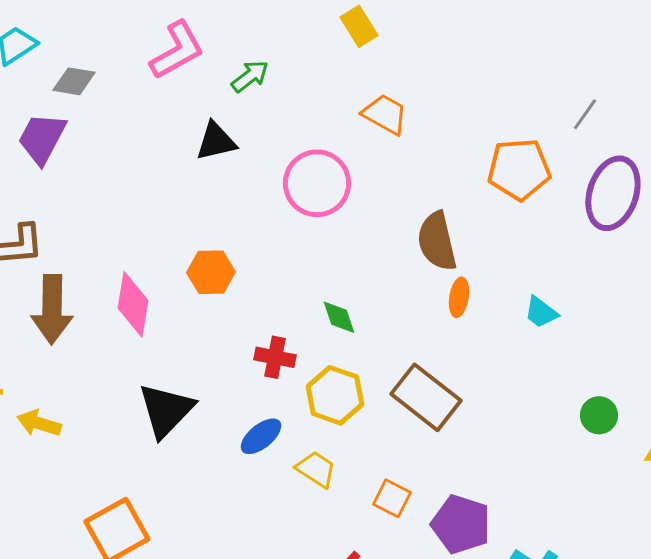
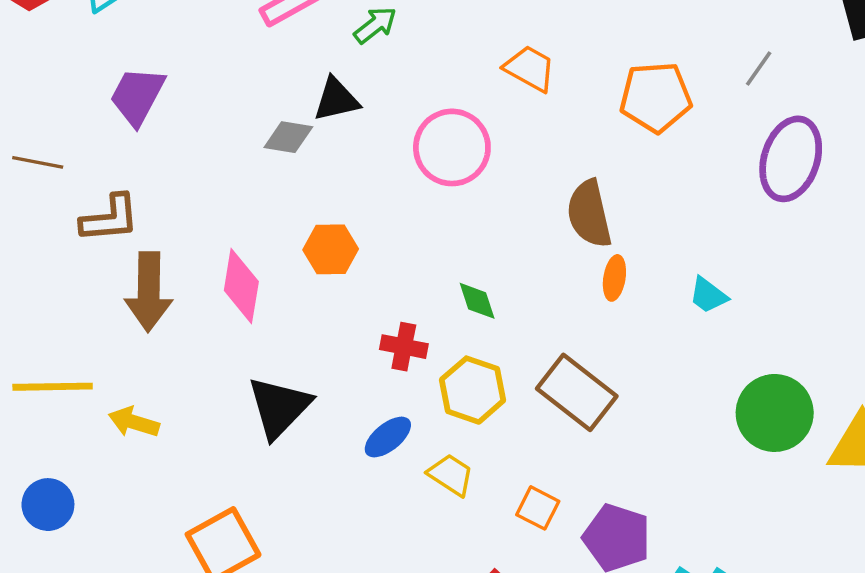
gray diamond: (74, 81) -> (288, 137), moved
orange pentagon: (519, 169) -> (656, 97), moved
green circle: (599, 415) -> (775, 413), size x1.8

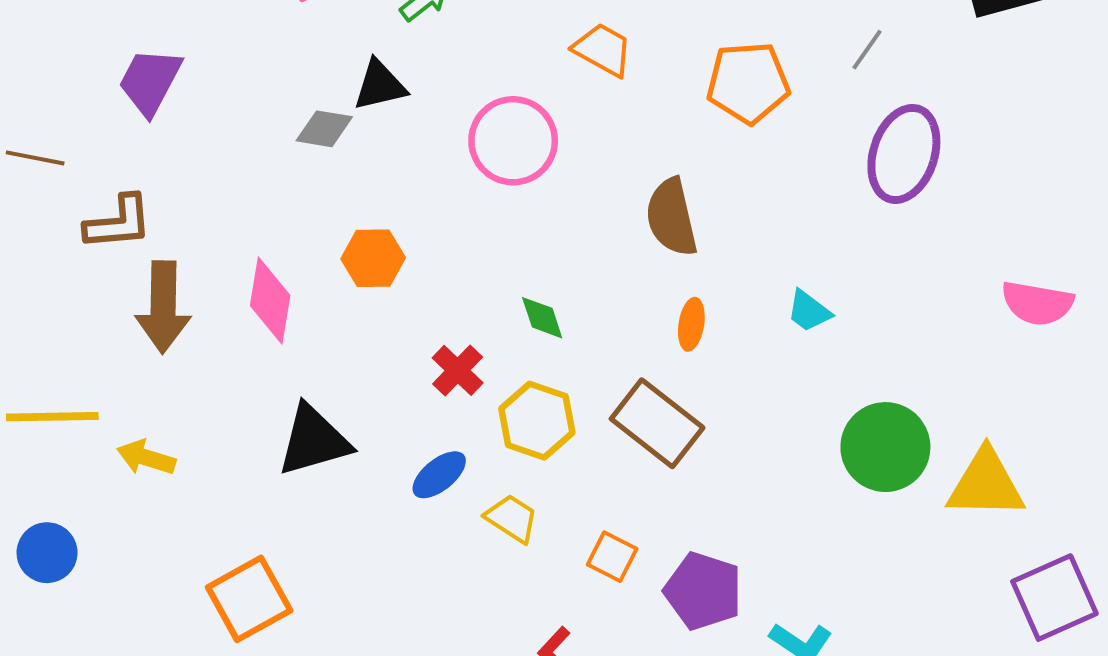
orange ellipse: (614, 278) -> (691, 324), moved
red cross: (404, 347) -> (458, 370), turned 33
black triangle: (279, 407) -> (314, 440), turned 30

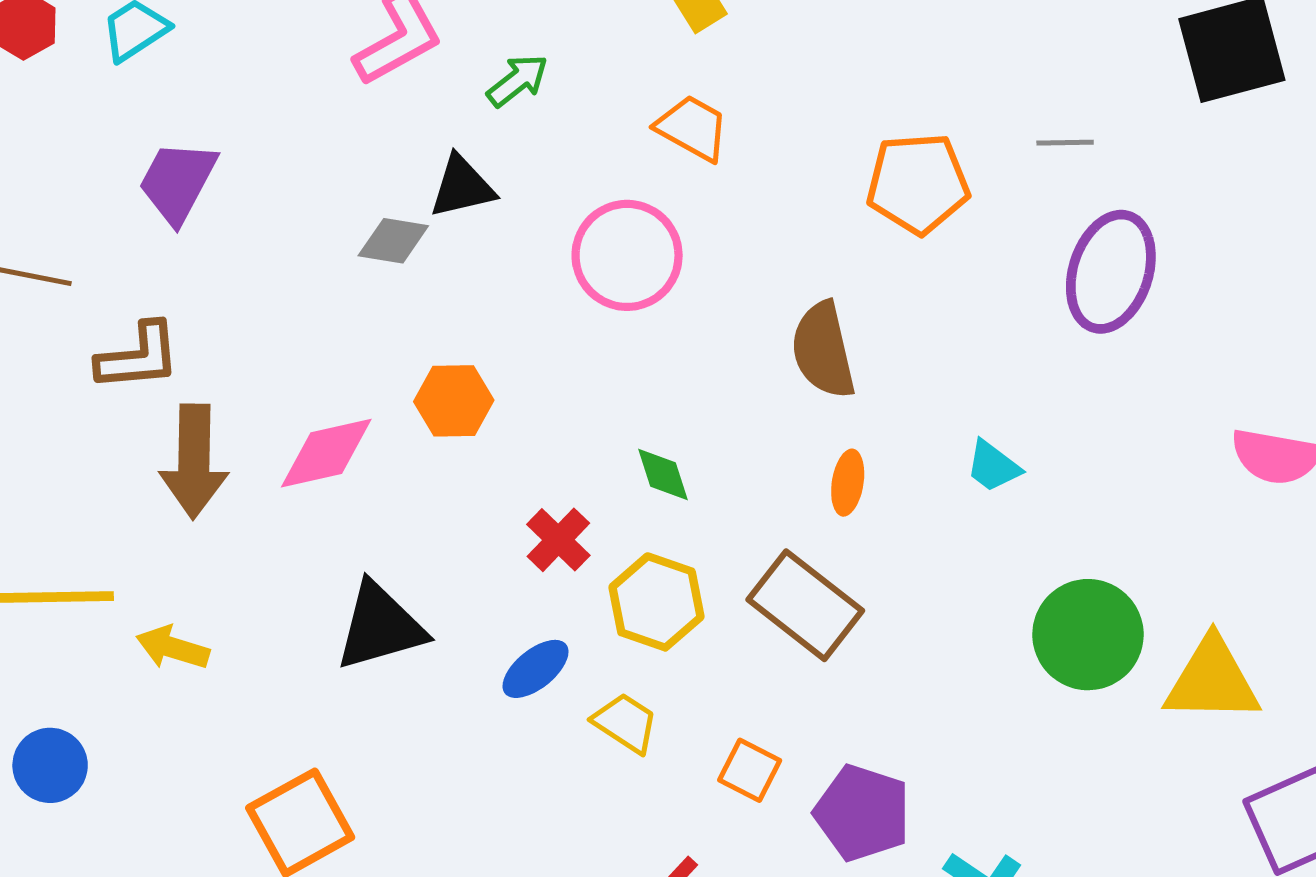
orange trapezoid: (603, 50) -> (692, 128), moved
gray line: (867, 50) -> (1065, 143), turned 54
pink diamond: (270, 300) -> (326, 453), turned 68

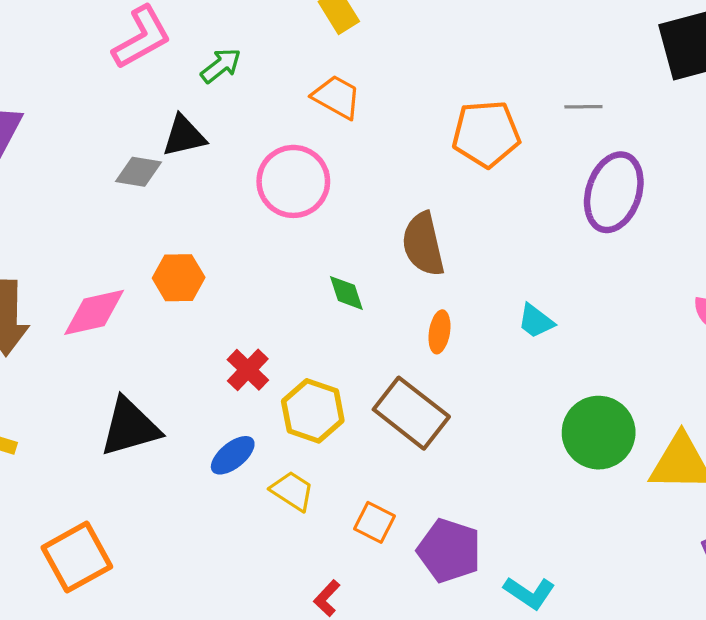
green diamond: (663, 474) -> (346, 293), moved

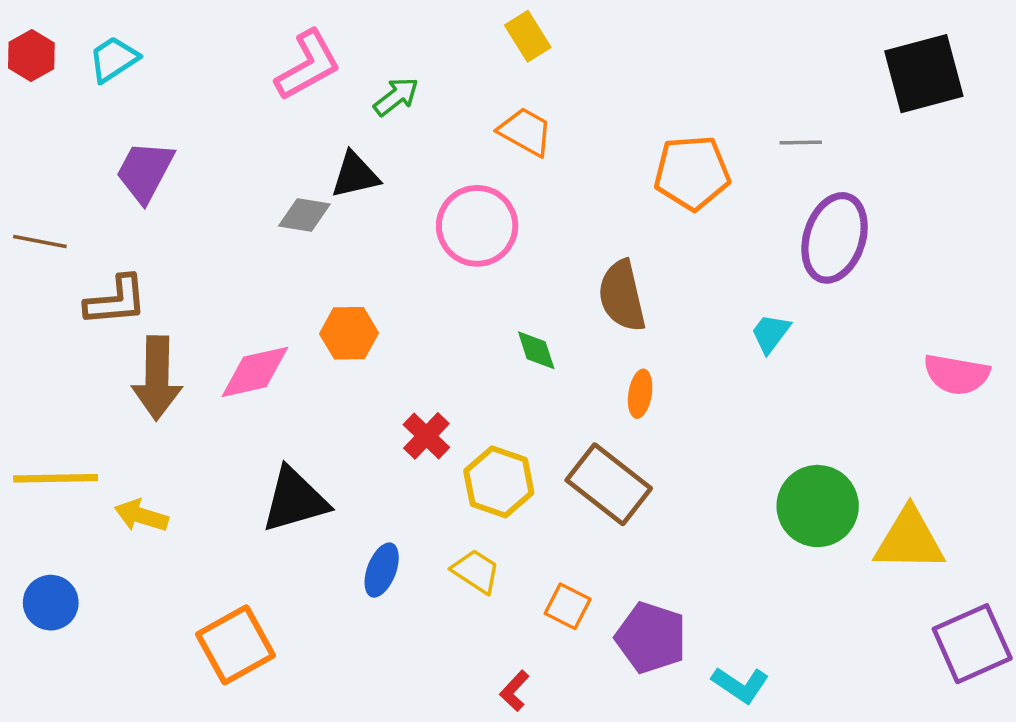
cyan trapezoid: (536, 321) -> (771, 333), moved, turned 90
blue ellipse: (233, 455) -> (382, 570), moved, turned -30

